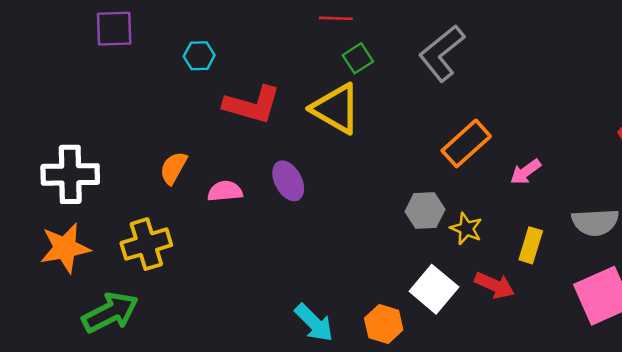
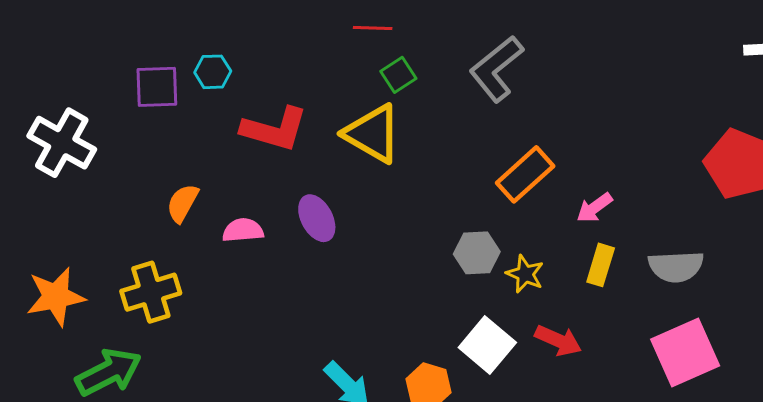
purple square: (114, 29) -> (157, 87), moved
white cross: (70, 174) -> (62, 143), moved, turned 30
yellow rectangle: (531, 245) -> (601, 265), moved

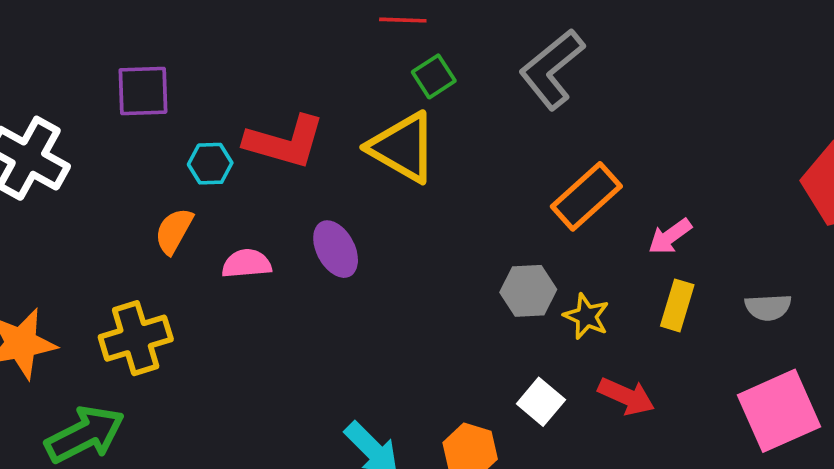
cyan hexagon: (213, 72) -> (210, 164), moved
gray semicircle: (676, 266) -> (768, 307), size x0.7
white square: (487, 345) -> (541, 402), size x0.7

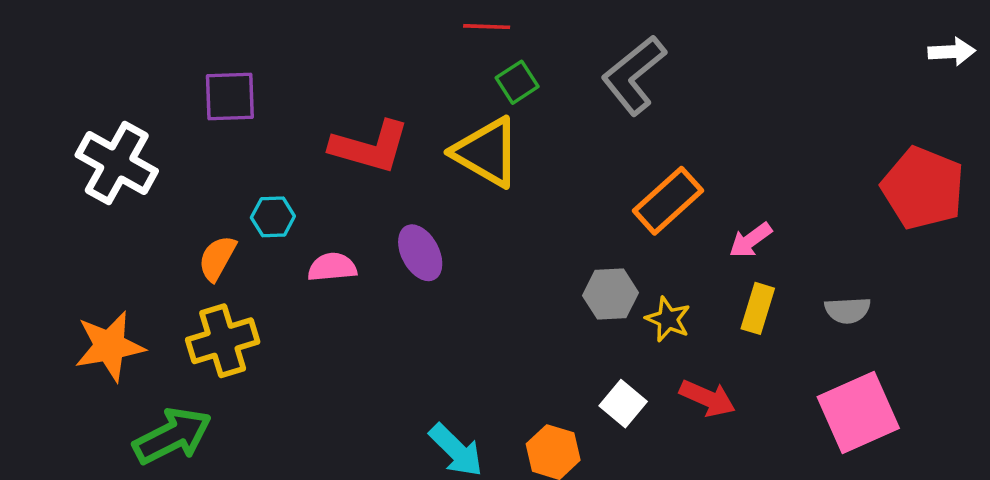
cyan hexagon: (210, 164) -> (273, 217), moved
orange semicircle: (174, 231) -> (217, 258), moved

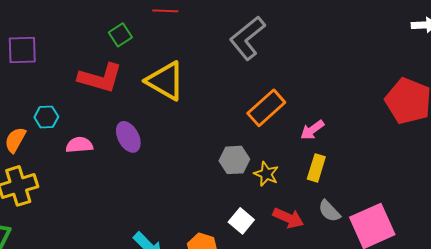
green square: (517, 82) -> (120, 35), moved
gray semicircle: (848, 310) -> (329, 211), moved, turned 50

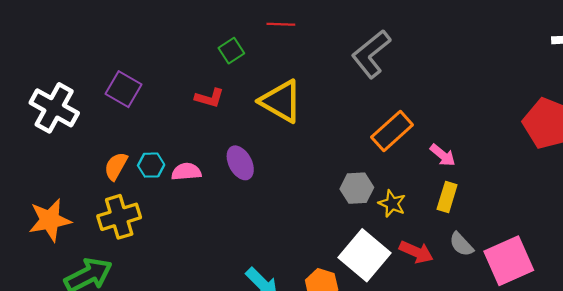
purple square: (22, 50) -> (124, 89), moved, turned 32
red L-shape: (100, 78) -> (209, 98), size x0.6
cyan hexagon: (46, 117) -> (151, 165), moved
pink arrow: (312, 130) -> (443, 155), turned -105
white square: (241, 221) -> (365, 255), size x1.8

